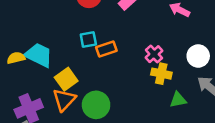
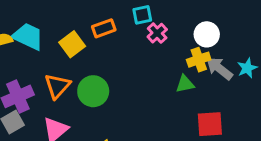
cyan square: (88, 39) -> (142, 15), moved
yellow cross: (161, 74) -> (199, 60), moved, turned -30
yellow square: (66, 79) -> (72, 44), moved

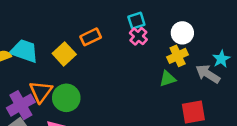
cyan square: (142, 15) -> (136, 21), moved
gray arrow: (219, 68) -> (208, 74), moved
orange triangle: (57, 86) -> (41, 92), moved
green circle: (93, 91) -> (66, 98), moved

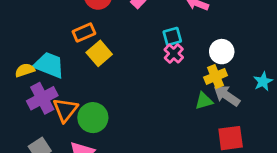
orange rectangle: (91, 37) -> (84, 33), moved
yellow square: (64, 54) -> (99, 53), moved
gray arrow: (208, 74) -> (227, 96), moved
purple cross: (21, 105) -> (42, 98), moved

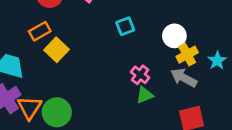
pink cross: (174, 54) -> (140, 75), moved
yellow cross: (216, 76) -> (187, 55), moved
green triangle: (204, 101) -> (145, 95), moved

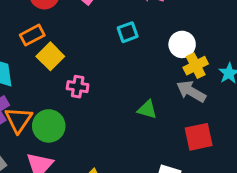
pink cross: (140, 75) -> (78, 87), moved, turned -30
green triangle: (145, 95) -> (147, 109), turned 36

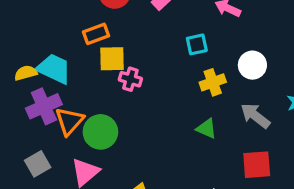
yellow square: (50, 56) -> (112, 59), turned 36
yellow cross: (196, 66) -> (213, 82), moved
pink cross: (78, 87) -> (130, 79), moved

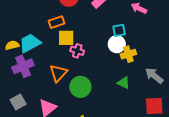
white circle: (252, 65) -> (117, 44), moved
cyan trapezoid: (54, 69) -> (30, 43), turned -55
orange triangle: (69, 121) -> (58, 73), moved
green circle: (100, 132) -> (80, 87), moved

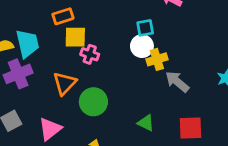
cyan trapezoid: (30, 43) -> (27, 43), turned 105
gray arrow: (154, 76) -> (177, 82), moved
green triangle: (124, 83) -> (146, 123), moved

